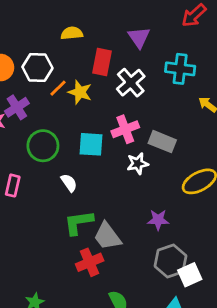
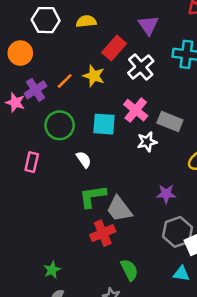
red rectangle: (102, 62) -> (114, 48), turned 30
white hexagon: (37, 68) -> (46, 20), moved
orange line: (58, 88) -> (65, 81), moved
pink cross: (125, 129) -> (136, 110), turned -30

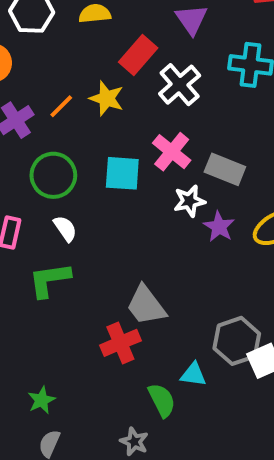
white semicircle: (84, 160) -> (65, 229), moved
purple star: (166, 194) -> (219, 227), moved, turned 30
green L-shape: (93, 196) -> (49, 280), moved
cyan triangle: (181, 274) -> (193, 375), moved

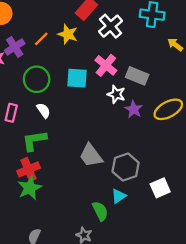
white star: (189, 201) -> (116, 94), turned 30
gray hexagon: (237, 341) -> (126, 167), moved
red cross: (120, 343) -> (29, 169), moved
cyan triangle: (193, 375) -> (119, 196), turned -42
green star: (42, 400) -> (30, 188), moved, size x1.5

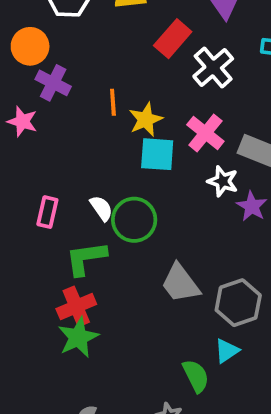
yellow star: (68, 34) -> (146, 120), moved, turned 30
orange line: (41, 39) -> (113, 102), moved, turned -49
purple cross: (15, 47) -> (53, 83), moved, turned -30
green circle: (37, 79) -> (134, 220), moved

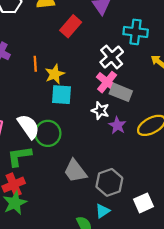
white cross: (213, 67) -> (112, 57), moved
pink cross: (205, 133) -> (107, 82), moved
white semicircle: (101, 208) -> (28, 127), size x1.6

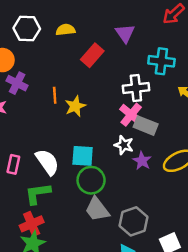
white cross: (112, 57) -> (136, 88), turned 35
cyan square: (62, 95) -> (83, 156), moved
green circle: (48, 133) -> (91, 180), moved

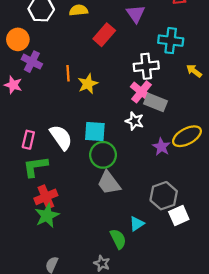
purple star: (142, 161) -> (161, 147), moved
green L-shape: (38, 194) -> (35, 167), moved
gray hexagon: (134, 221) -> (164, 196), moved

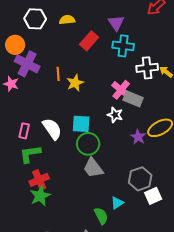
cyan cross: (171, 41) -> (123, 46), moved
purple cross: (32, 62) -> (27, 64), size x1.4
white cross: (146, 66) -> (147, 68), moved

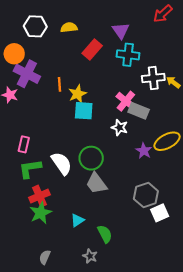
cyan square: (81, 124) -> (84, 111), moved
white semicircle: (52, 129) -> (62, 163), moved
cyan triangle: (117, 203) -> (77, 220), moved

